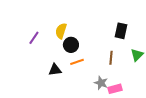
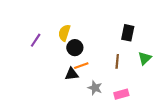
black triangle: (55, 70) -> (72, 74), moved
gray star: (101, 83) -> (95, 88), moved

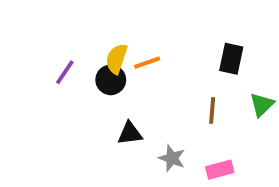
black circle: (75, 48) -> (111, 80), moved
orange line: (81, 66) -> (147, 63), moved

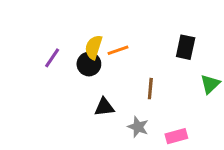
brown line: (212, 110) -> (150, 89), moved

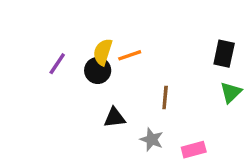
black rectangle: (186, 47) -> (224, 54), moved

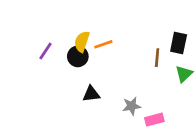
brown line: (165, 97) -> (157, 58), moved
gray star: (152, 140) -> (132, 106), moved, turned -30

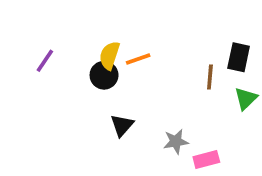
purple line: (46, 51) -> (45, 61), moved
black triangle: (91, 94) -> (122, 125), turned -42

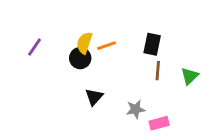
black rectangle: (239, 57) -> (152, 44), moved
brown line: (210, 77) -> (158, 71), moved

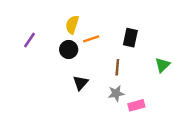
yellow semicircle: (84, 43) -> (72, 25), moved
brown line: (158, 71) -> (117, 67), moved

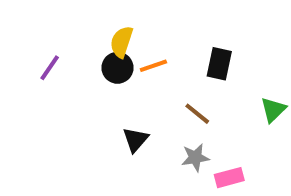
black circle: (69, 50) -> (117, 68), moved
brown line: (117, 67) -> (197, 114), turned -56

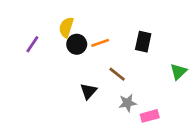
yellow semicircle: (121, 42) -> (66, 27), moved
brown line: (197, 114) -> (117, 74), moved

